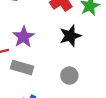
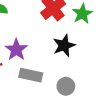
gray rectangle: (22, 67) -> (31, 75), moved

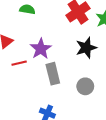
gray rectangle: (31, 75) -> (53, 74), turned 60

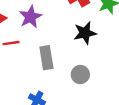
purple star: (41, 49) -> (30, 17), moved

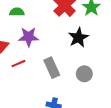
purple star: (30, 17) -> (29, 37), turned -30

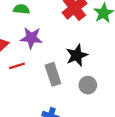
black star: (78, 38) -> (77, 55), moved

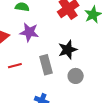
red line: (17, 66) -> (15, 66), moved

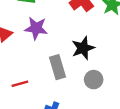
red line: (15, 66) -> (20, 84), moved

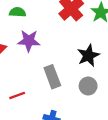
black star: (83, 48) -> (88, 55), moved

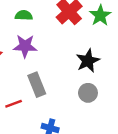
green semicircle: (18, 12) -> (24, 15), moved
gray rectangle: (52, 77) -> (37, 85), moved

